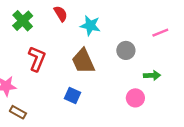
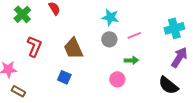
cyan star: (90, 26) -> (110, 17), moved
pink line: (160, 33) -> (134, 35), moved

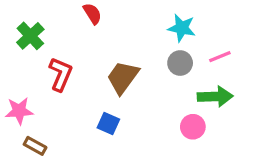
green cross: (22, 14) -> (30, 36), moved
brown trapezoid: (73, 48) -> (123, 77), turned 60
green arrow: (131, 60) -> (215, 96), size x1.5

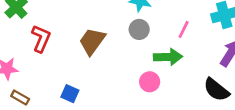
pink line: (220, 57) -> (184, 29), moved, turned -42
blue square: (108, 124) -> (70, 94), moved

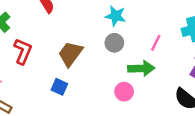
blue square: (70, 94) -> (59, 87), moved

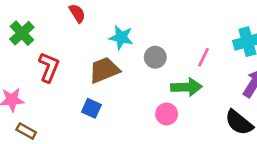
cyan star: (116, 16) -> (121, 37), moved
brown trapezoid: (70, 54) -> (104, 70), turned 32

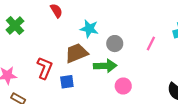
red L-shape: (49, 67) -> (45, 68), moved
green arrow: (186, 87) -> (105, 66), moved
blue square: (91, 108) -> (67, 82), turned -32

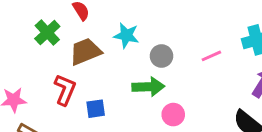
green cross: (15, 25) -> (47, 33), moved
pink line: (151, 44) -> (211, 56), turned 40
brown trapezoid: (77, 53) -> (85, 52), moved

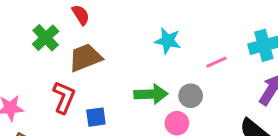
cyan star: (126, 35) -> (168, 41), moved
gray circle: (162, 56) -> (191, 96), moved

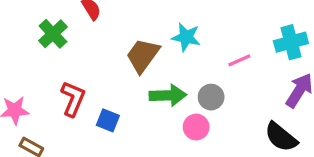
brown trapezoid: (85, 58) -> (143, 55), moved, turned -32
blue square: (96, 117) -> (108, 120), turned 30

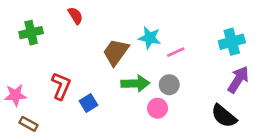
green cross: (53, 34) -> (31, 33), moved, turned 30
pink line: (239, 60) -> (176, 52), moved
blue square: (108, 120) -> (88, 103), turned 36

